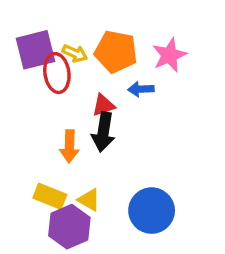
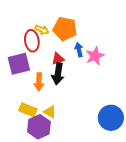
purple square: (35, 50) -> (19, 64), moved
pink star: (169, 55) -> (95, 56), moved
blue arrow: (141, 89) -> (79, 50), turned 80
blue circle: (152, 211) -> (111, 118), moved

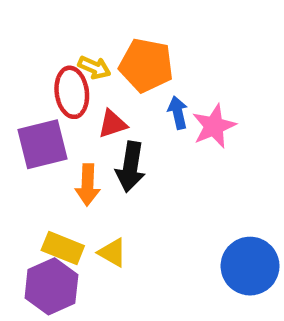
red triangle: (58, 59) -> (112, 124), moved
purple hexagon: (39, 127) -> (51, 286), moved

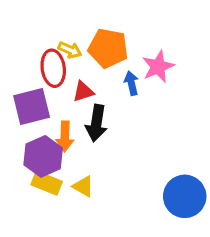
pink star: (214, 126) -> (158, 67), moved
purple hexagon: (51, 286) -> (43, 156), moved

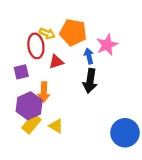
purple square: (32, 106) -> (21, 72), size x0.6
black arrow: (96, 123) -> (90, 81), moved
yellow rectangle: (47, 183) -> (31, 124), turned -72

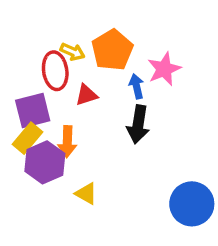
orange pentagon: (73, 32) -> (112, 50), turned 30
purple square: (21, 72) -> (33, 111), size x1.5
yellow rectangle: (31, 124) -> (28, 138), moved

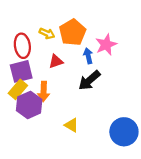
red ellipse: (55, 71) -> (22, 46), moved
black arrow: (138, 124) -> (89, 80), turned 40
yellow triangle: (86, 194) -> (71, 125), moved

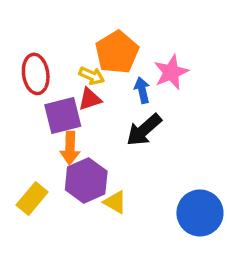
yellow arrow: (47, 33) -> (92, 76), moved
purple square: (21, 71) -> (63, 115), moved
yellow rectangle: (18, 89) -> (32, 199), moved
purple hexagon: (29, 105) -> (86, 180), moved

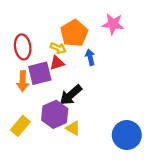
pink star: (171, 72) -> (113, 24), moved, turned 30
black arrow: (144, 130) -> (71, 95), moved
orange arrow: (70, 148) -> (23, 81), moved

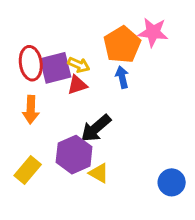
orange pentagon: (74, 33) -> (122, 45), moved
purple square: (40, 73) -> (56, 68), moved
blue circle: (127, 135) -> (172, 182), size x0.7

